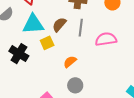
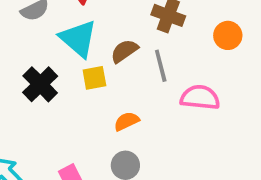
cyan triangle: (33, 24) -> (78, 39), turned 30
gray line: (81, 28) -> (161, 66), turned -36

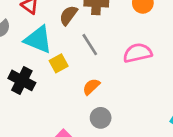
brown semicircle: (124, 51) -> (68, 15), moved
gray line: (161, 66) -> (90, 45), moved

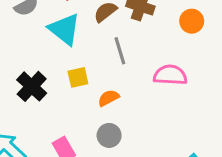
yellow square: (59, 63) -> (78, 77), moved
black cross: (22, 80) -> (32, 86), moved

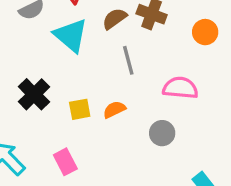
yellow square: (78, 77) -> (80, 109), moved
gray circle: (109, 135) -> (162, 133), moved

